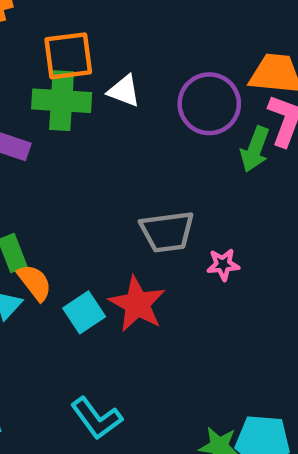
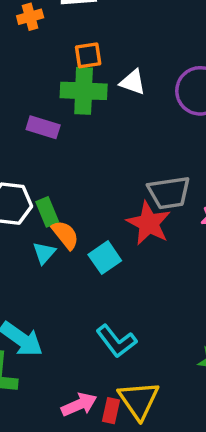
orange square: (68, 56) -> (88, 55), size x0.7
red star: (137, 304) -> (149, 223), moved

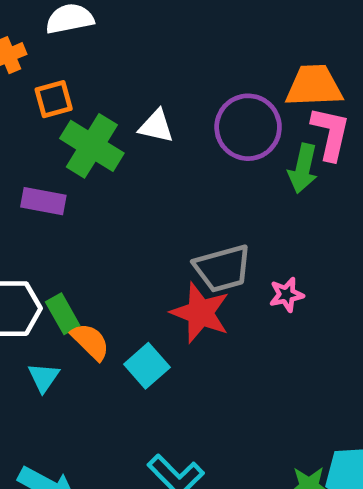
orange square: (88, 55) -> (54, 99), moved
green cross: (84, 91) -> (92, 146), turned 36
cyan triangle: (44, 253) -> (44, 377), moved

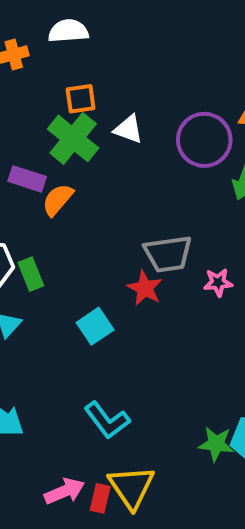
orange square: (54, 99) -> (81, 99), moved
red star: (200, 313) -> (145, 288), size x0.7
orange semicircle: (90, 342) -> (58, 200), moved, turned -102

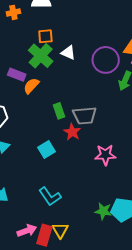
green rectangle: (31, 274) -> (59, 111), moved
pink star: (218, 282) -> (105, 155), moved, size x1.5
yellow triangle: (131, 487) -> (60, 230), size x0.7
red rectangle: (100, 498) -> (44, 235), size x1.5

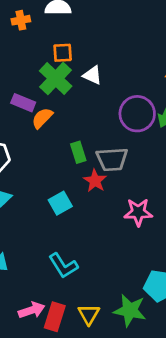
purple circle: (106, 60) -> (137, 114), moved
green star: (103, 211) -> (130, 310), moved, size x1.4
yellow triangle: (60, 230) -> (89, 314), moved

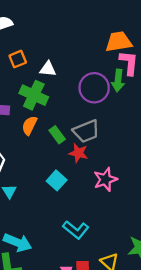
green cross: (56, 78) -> (34, 95), moved
orange semicircle: (42, 118) -> (30, 125), moved
pink star: (138, 212) -> (105, 179), moved

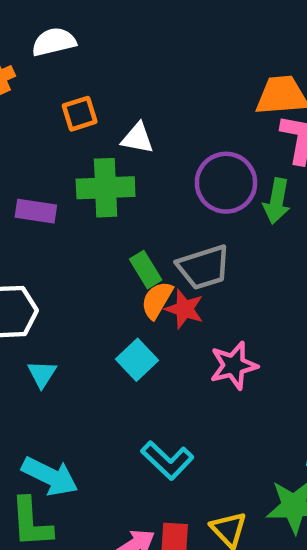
green arrow: (118, 81) -> (277, 201), moved
green cross: (34, 95) -> (106, 188), turned -32
orange semicircle: (30, 125) -> (157, 300), moved

